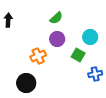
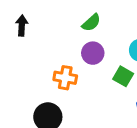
orange cross: (38, 56) -> (65, 78), turned 35

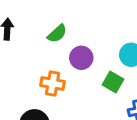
green semicircle: (91, 23) -> (57, 34), moved

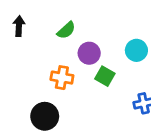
green square: (113, 82) -> (105, 76), moved

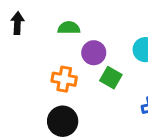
green semicircle: (66, 30) -> (69, 28), turned -138
black circle: (45, 116) -> (63, 121), moved

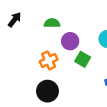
black arrow: (17, 23) -> (15, 20), turned 35
orange cross: (64, 79) -> (49, 60), turned -36

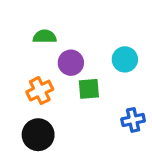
green square: (83, 59) -> (89, 89), turned -35

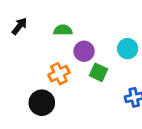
green square: (89, 89) -> (99, 72), turned 30
black circle: (38, 135) -> (42, 103), moved

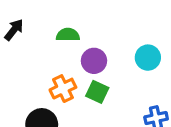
green square: (99, 72) -> (97, 92), moved

